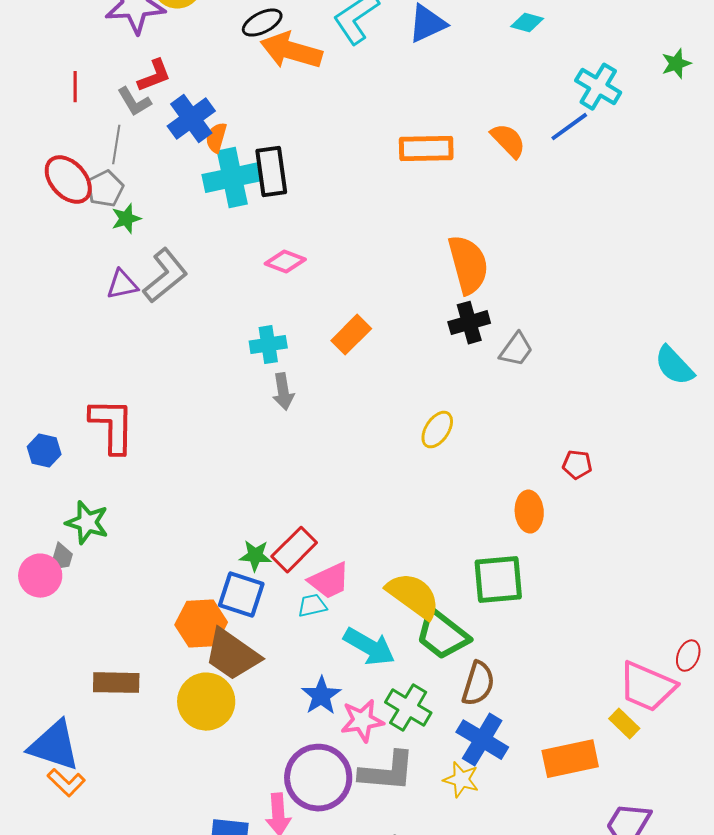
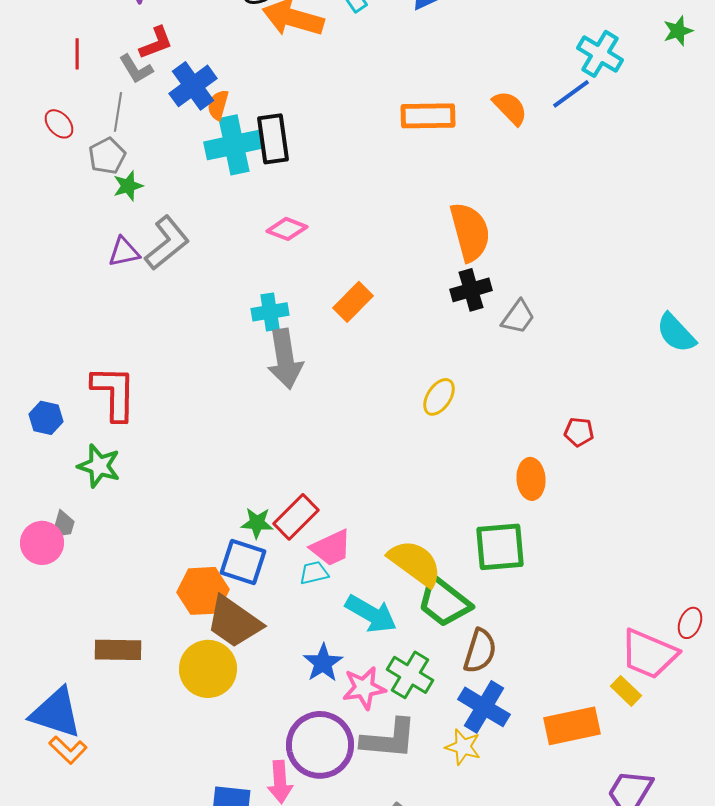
red ellipse: (68, 180) -> (59, 124), moved, size x0.6
gray arrow: (283, 392) -> (285, 359), size x1.6
green star: (87, 523) -> (99, 466), moved

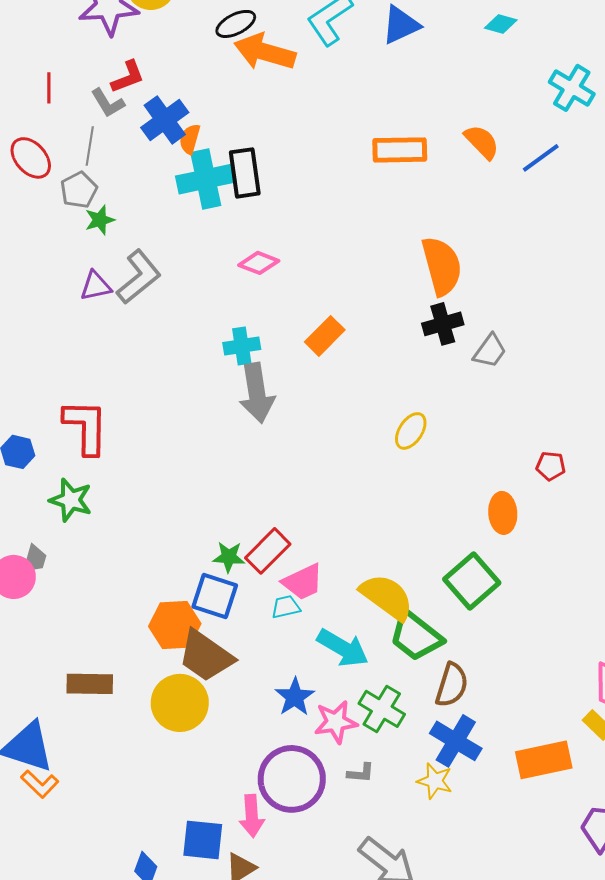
blue line: (571, 94) -> (541, 158), moved
red ellipse: (59, 124) -> (31, 158), size x1.4
green square: (500, 547) -> (472, 581), turned -36
gray L-shape: (389, 739) -> (361, 773), size x0.5

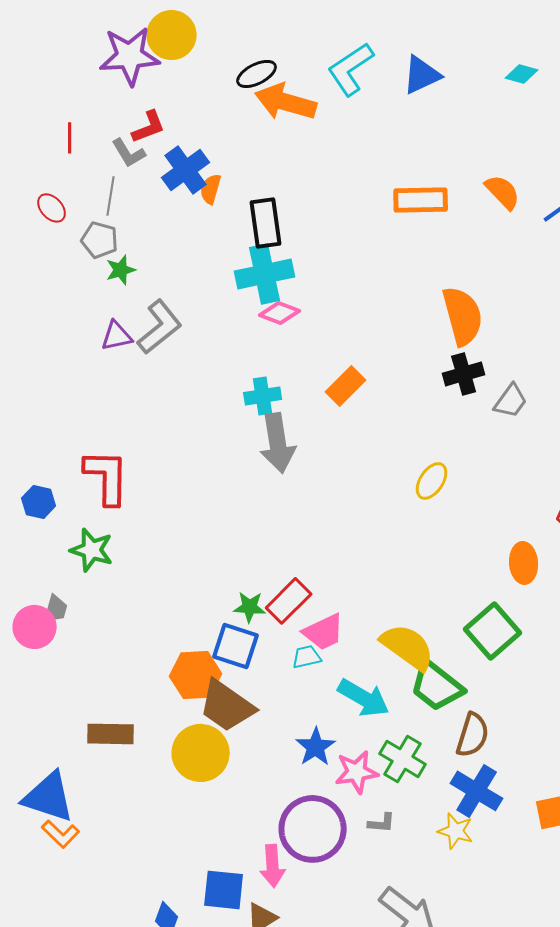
red ellipse: (31, 158) -> (52, 208), size x0.7
cyan cross: (206, 179) -> (265, 274), moved
gray pentagon: (79, 190) -> (100, 240), turned -30

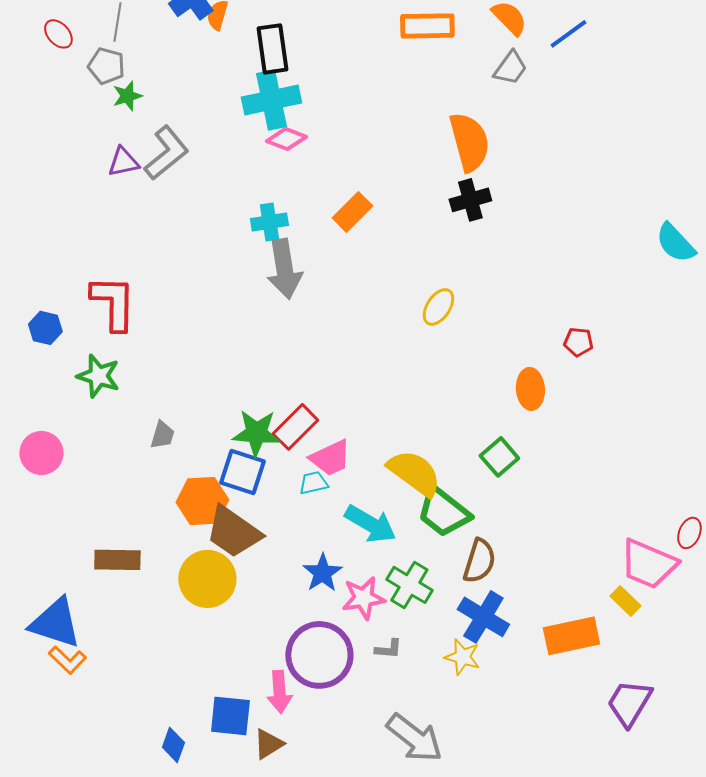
gray trapezoid: (511, 401) -> (510, 68), moved
green star: (250, 607) -> (256, 433), size x1.5
gray trapezoid: (56, 609) -> (162, 435), moved
green square: (493, 631) -> (499, 457), size x0.7

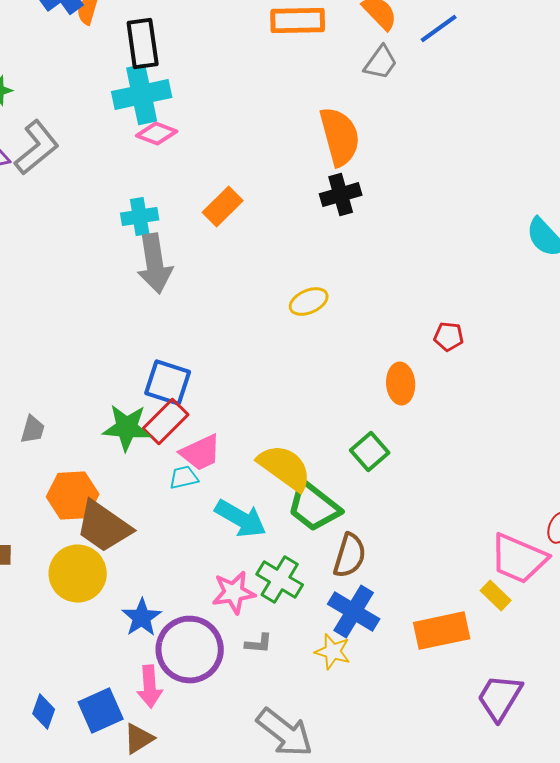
yellow ellipse: (438, 307) -> (309, 302), turned 33
blue square: (242, 472) -> (168, 383), moved
blue star: (322, 573) -> (142, 618), moved
blue square: (230, 716) -> (101, 711), turned -30
blue diamond: (173, 745) -> (44, 712), moved

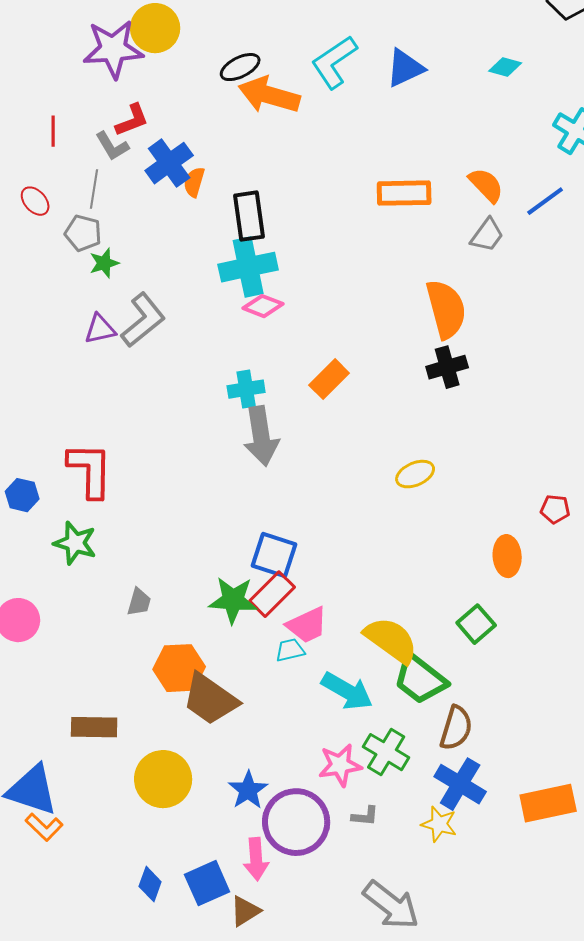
yellow circle: (78, 574) -> (163, 779), moved

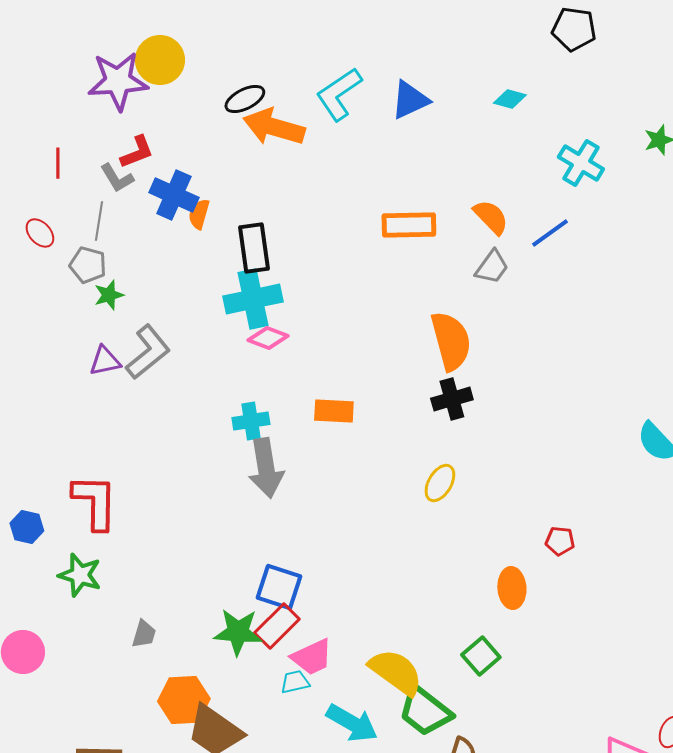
blue cross: (169, 163) -> (174, 195), turned -30
orange rectangle: (329, 379) -> (334, 411), turned 48
yellow ellipse: (415, 474) -> (440, 483), moved, turned -36

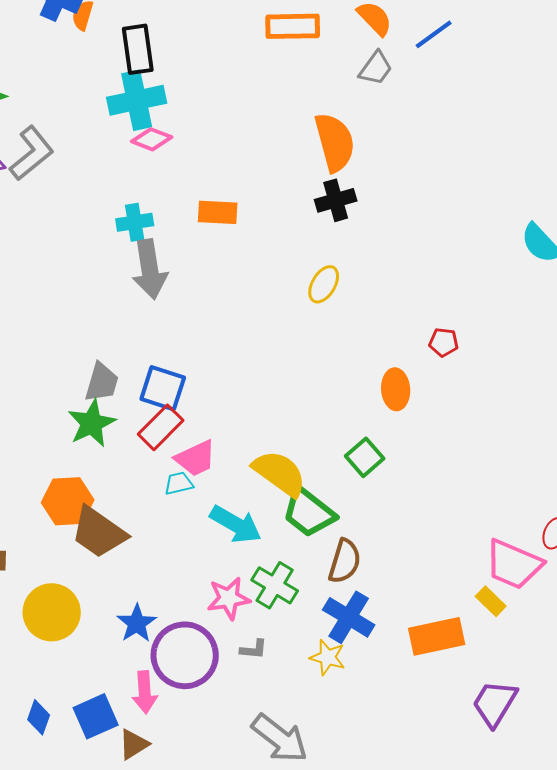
green star: (238, 632) -> (92, 423), moved, turned -30
gray trapezoid: (144, 634) -> (102, 382), moved, size x1.4

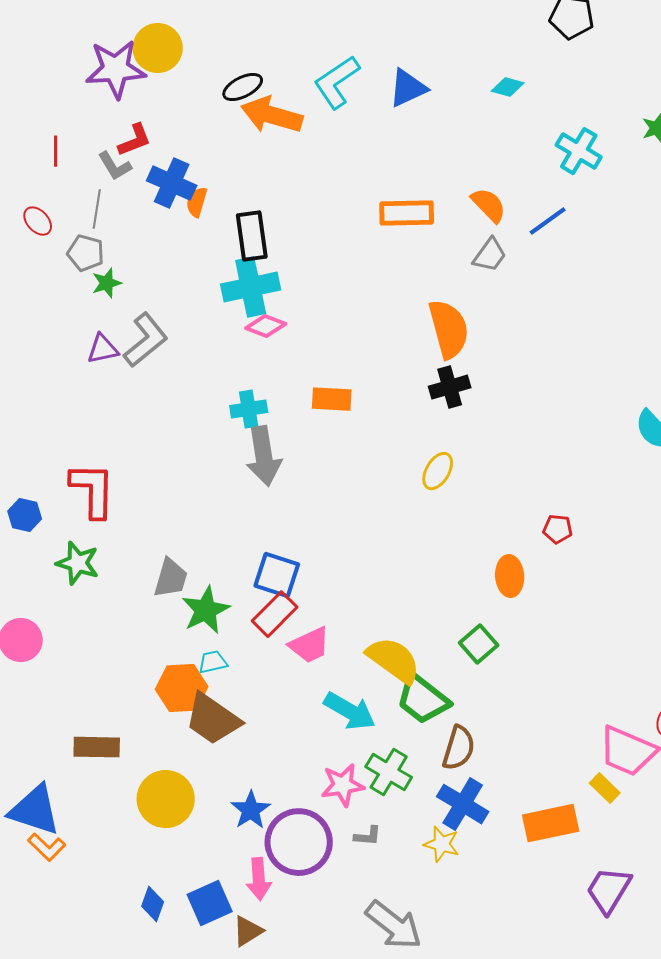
gray trapezoid: (102, 382) -> (171, 578), moved
cyan trapezoid: (179, 483) -> (213, 662), moved

